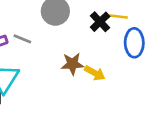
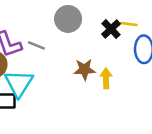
yellow arrow: (95, 73) -> (106, 78), turned -120

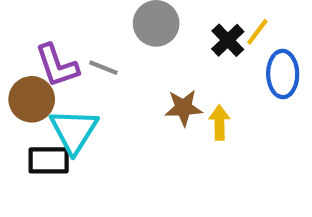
yellow line: (129, 24) -> (257, 32), turned -60

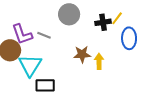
black cross: (228, 40) -> (103, 22), turned 35
black rectangle: (49, 160) -> (45, 85), moved

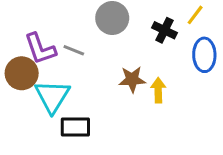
yellow line: (117, 18) -> (195, 15), moved
black cross: (103, 22) -> (164, 30), turned 35

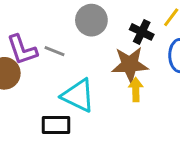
brown star: (132, 79) -> (130, 64), moved, size x1.4
cyan triangle: (52, 96) -> (78, 95), moved, turned -36

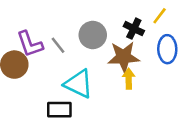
gray circle: (91, 20) -> (93, 35), moved
gray line: (55, 51) -> (58, 45), turned 30

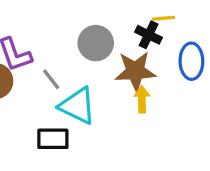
yellow line: (160, 16) -> (163, 18), moved, turned 48
gray line: (58, 45) -> (51, 79), moved

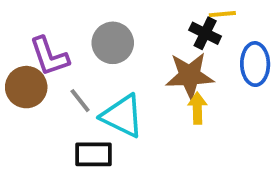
gray circle: (96, 43) -> (113, 43), moved
gray line: (51, 79) -> (80, 101), moved

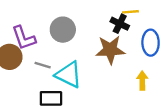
gray line: (80, 101) -> (43, 65), turned -35
yellow arrow: (197, 108) -> (142, 81), moved

